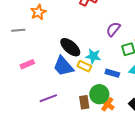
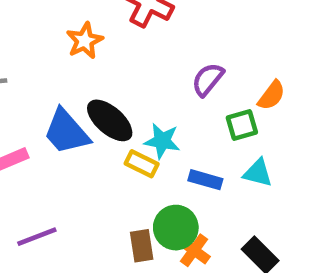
orange star: (38, 12) -> (85, 41), moved
blue trapezoid: (63, 66) -> (66, 132), moved
purple line: (48, 98) -> (37, 237), moved

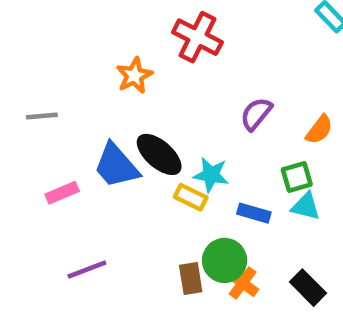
green square: (242, 125) -> (297, 177), moved

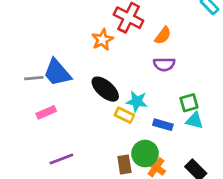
orange star: (134, 75) -> (102, 40), moved
purple semicircle: (256, 114) -> (164, 64), turned -130
gray line: (42, 116) -> (34, 78), moved
orange semicircle: (319, 130) -> (163, 36), moved
blue trapezoid: (116, 166) -> (57, 73), moved

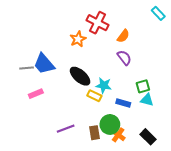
purple semicircle: (164, 64) -> (124, 58), turned -126
purple line: (61, 159) -> (66, 129), moved

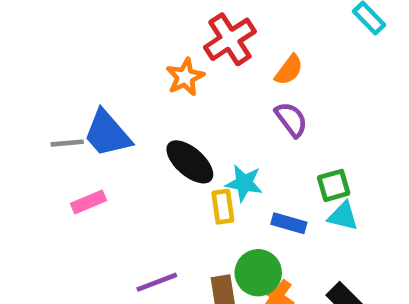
red cross: (98, 23) -> (230, 39), turned 30
yellow rectangle: (94, 96) -> (223, 207), turned 56

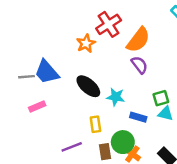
orange semicircle: (289, 70) -> (138, 40), size x1.6
yellow rectangle: (223, 207) -> (95, 124), moved

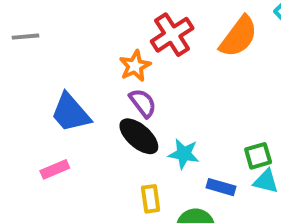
orange semicircle: (138, 40) -> (239, 37), moved
purple semicircle: (139, 65) -> (143, 103), moved
gray line: (26, 77) -> (26, 37), moved

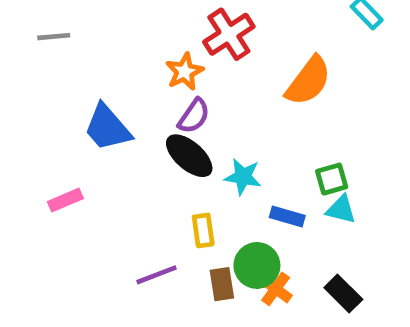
orange semicircle: (239, 37) -> (308, 81), moved
purple semicircle: (143, 103) -> (194, 116), turned 72
pink rectangle: (55, 169) -> (65, 200), moved

